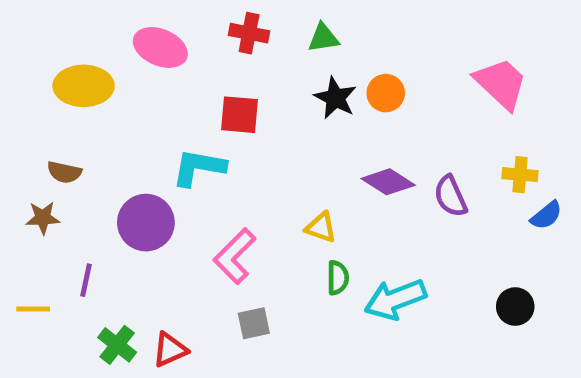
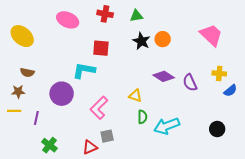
yellow ellipse: (84, 86) -> (22, 36), moved, turned 40
yellow line: (33, 309) -> (14, 111), moved
red triangle: (170, 350) -> (90, 147), moved

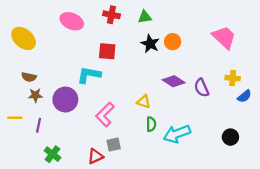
brown star: (18, 92) -> (35, 95), moved

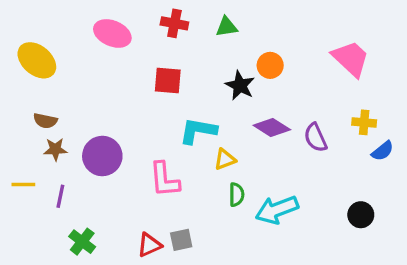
black star: (150, 44) -> (240, 86), moved
cyan L-shape: (89, 75) -> (198, 131), moved
yellow triangle: (144, 102) -> (225, 159), turned -40
pink L-shape: (105, 115) -> (164, 179), turned -50
gray square: (114, 145) -> (181, 240), moved

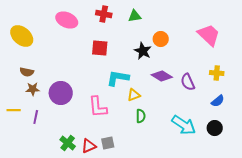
blue semicircle: (383, 151) -> (218, 101), moved
cyan arrow: (277, 210) -> (184, 125), moved, turned -125
green cross: (82, 242) -> (68, 143), moved

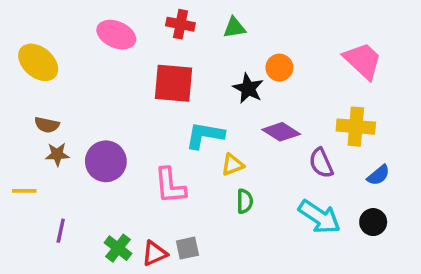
red square: (100, 48) -> (174, 83), size x1.4
yellow cross: (217, 73) -> (356, 127), moved, size x1.5
purple semicircle: (188, 82) -> (321, 163), moved
purple line: (36, 117) -> (61, 231), moved

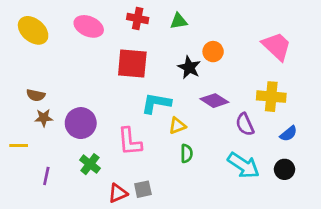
yellow ellipse: (38, 62) -> (33, 30), moved
green cross: (118, 248) -> (90, 164), moved

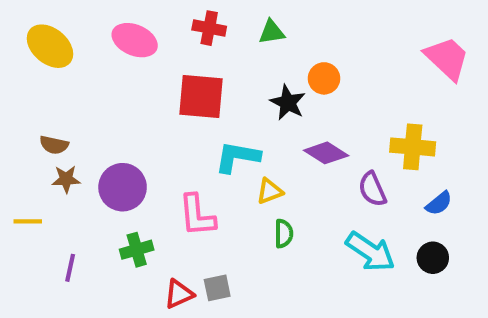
pink trapezoid: (277, 46) -> (447, 58), moved
green cross: (90, 164) -> (137, 250), turned 36

